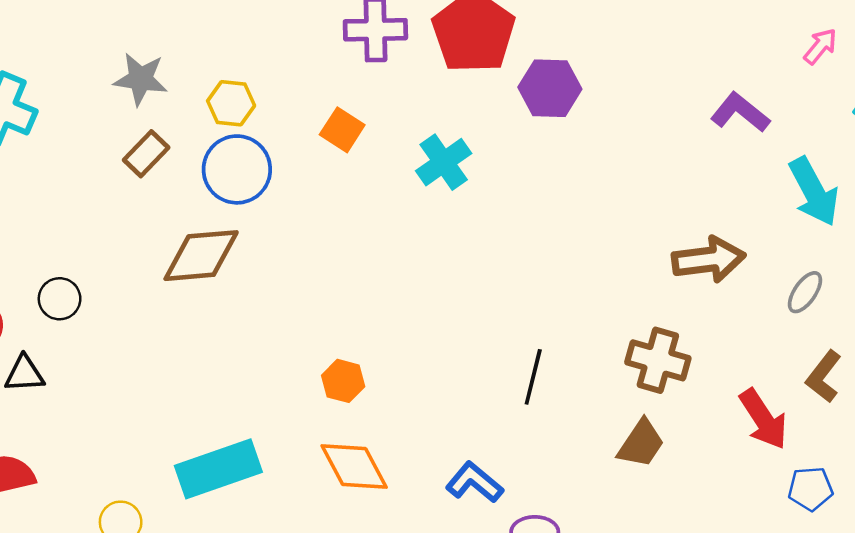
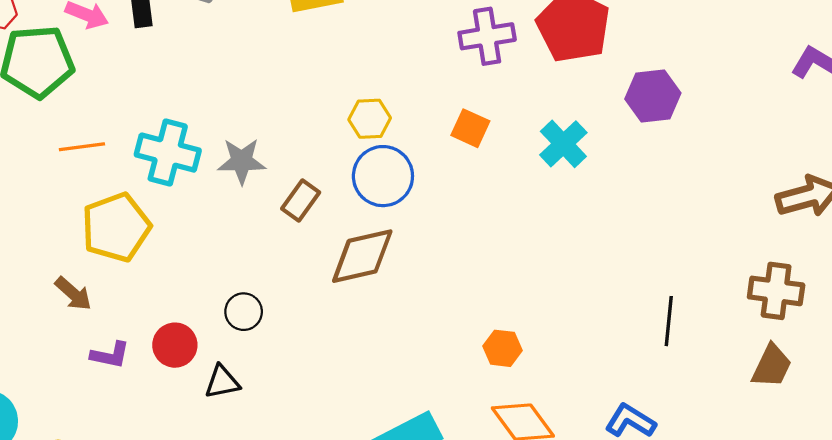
gray star: (141, 79) -> (242, 161), moved
purple hexagon: (550, 88) -> (653, 96), moved
brown rectangle: (146, 154) -> (301, 201), moved

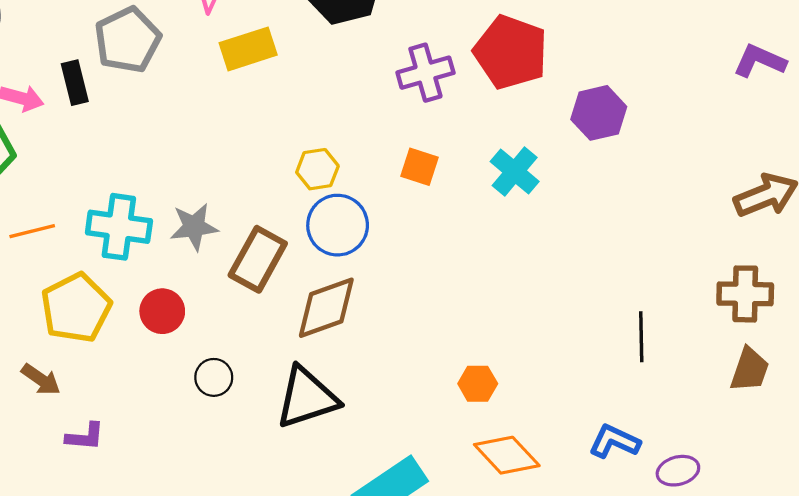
brown rectangle: (301, 201) -> (258, 259), size x1.5
red circle: (175, 345) -> (162, 311), moved
black triangle: (222, 382) -> (307, 398), moved, size x1.8

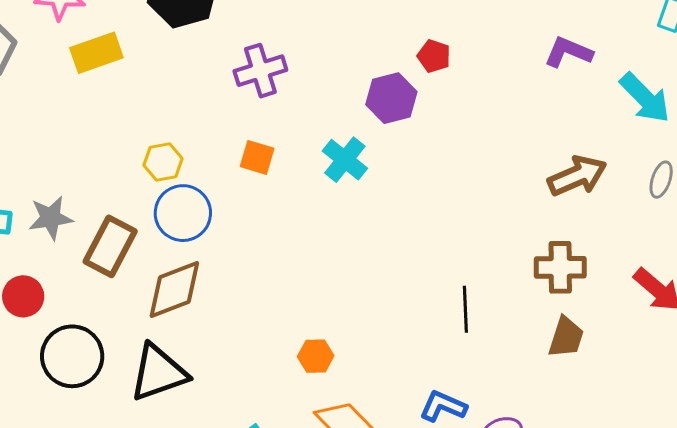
red pentagon: (511, 52) -> (434, 56), moved, size x0.5
purple hexagon: (599, 113) -> (391, 98), moved
black circle: (214, 377) -> (72, 356), size x1.8

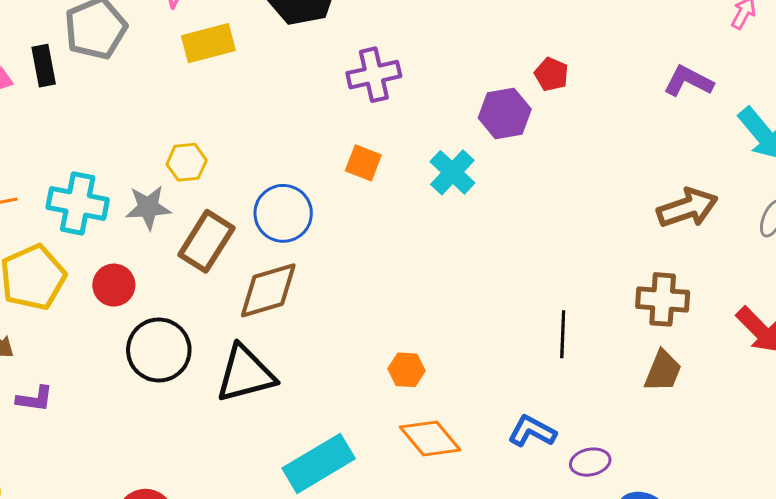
yellow hexagon: (163, 162) -> (187, 162), moved

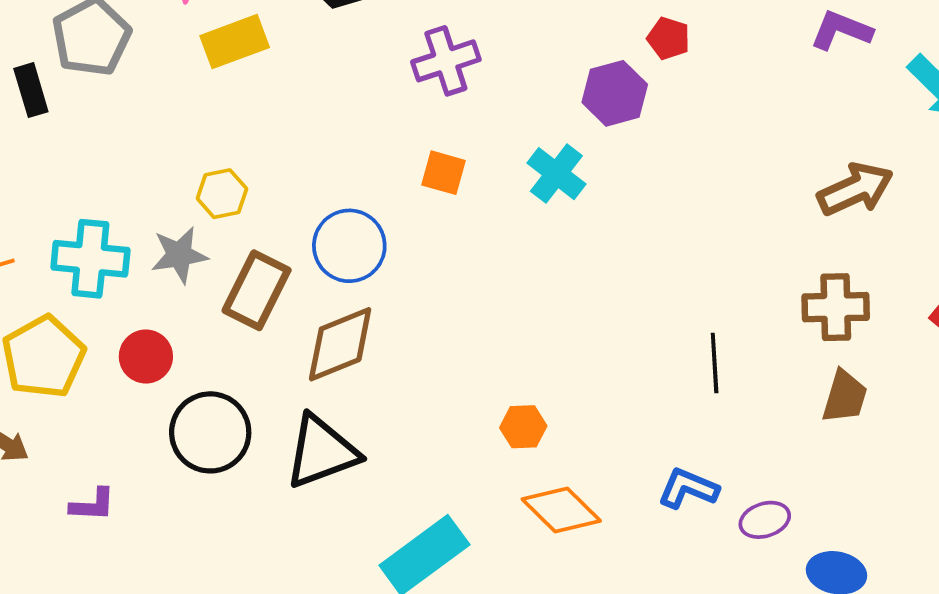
purple L-shape: (35, 399) -> (93, 505), moved

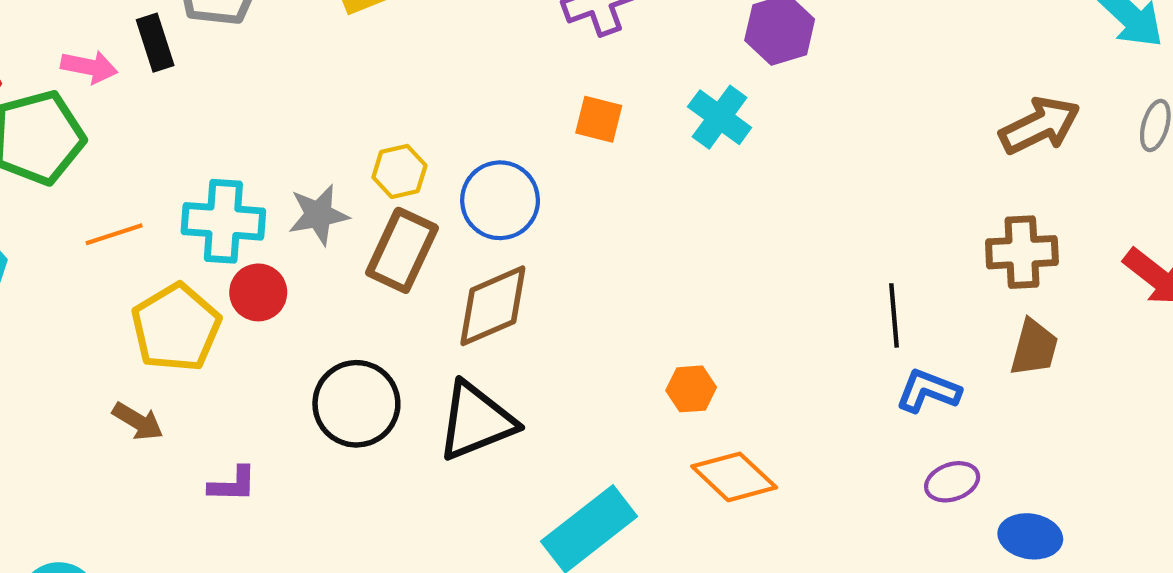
yellow hexagon: (222, 194) -> (399, 171), moved
red circle: (146, 357) -> (258, 292), moved
blue L-shape: (688, 488) -> (928, 391), moved

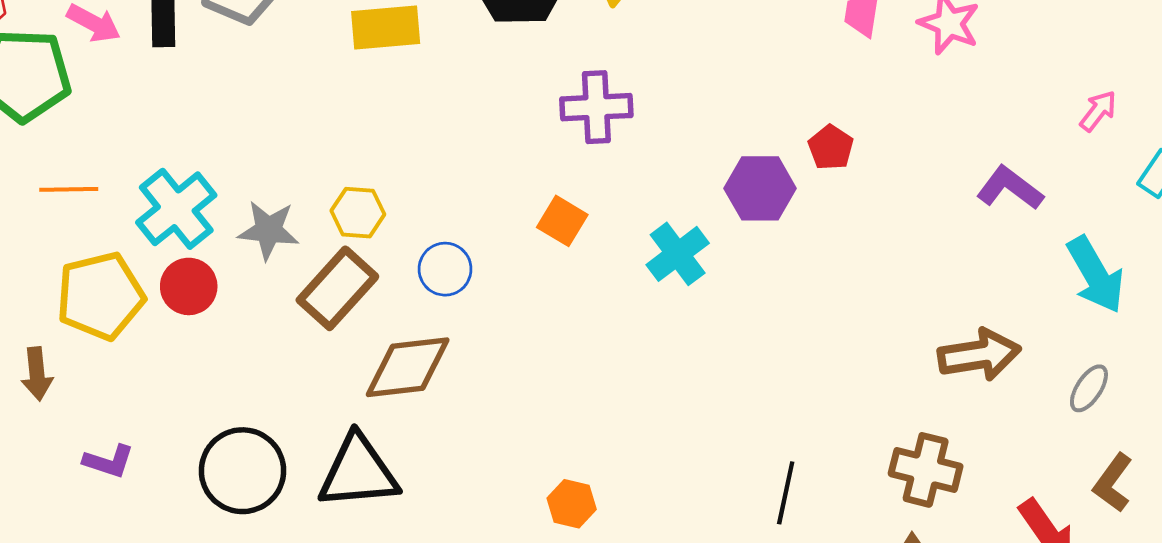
blue circle: (500, 200) -> (445, 269), size x0.7
cyan cross: (223, 221) -> (176, 209), turned 30
black circle: (356, 404) -> (242, 471), moved
brown arrow: (138, 421) -> (37, 374), turned 36

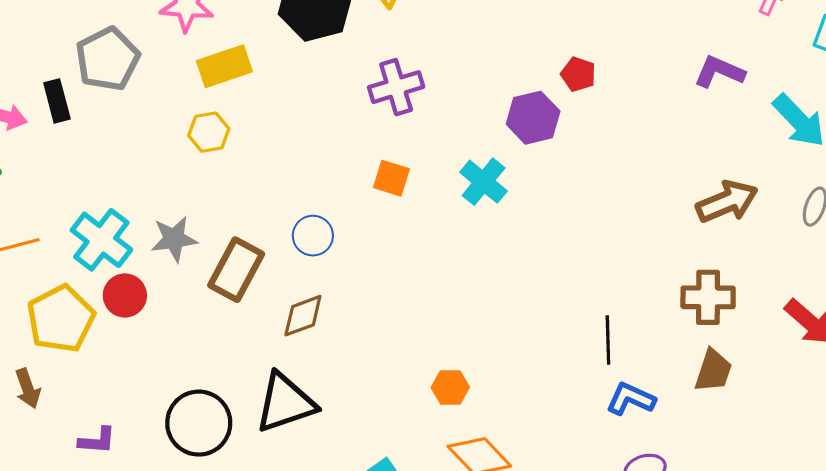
yellow hexagon: (358, 213) -> (209, 132), moved
brown diamond: (408, 367) -> (303, 316), size x0.7

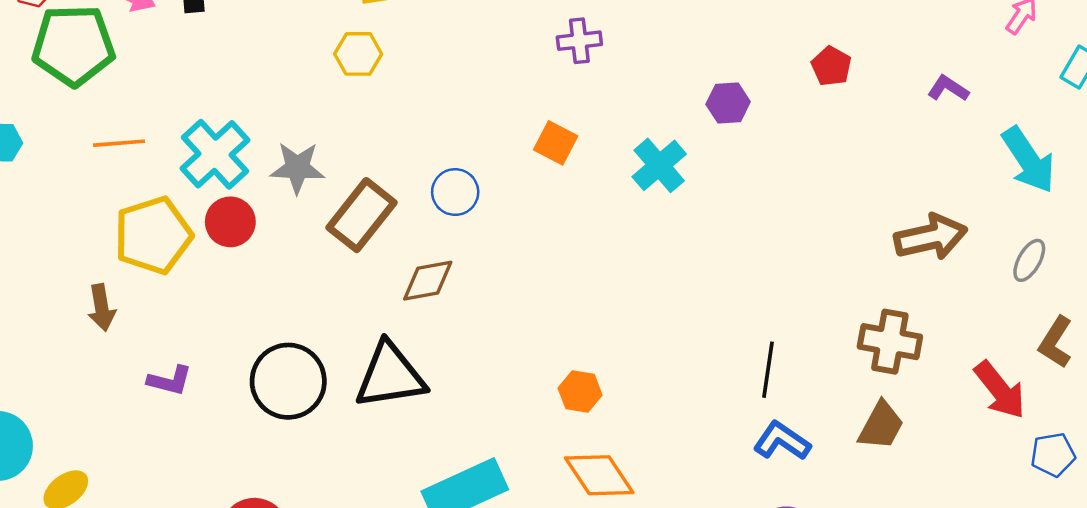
purple L-shape: (719, 72) -> (948, 88), size x0.7
red pentagon: (578, 74) -> (831, 66), moved
purple cross: (396, 87) -> (579, 41), size x0.7
purple hexagon: (533, 118) -> (728, 103), size x0.7

